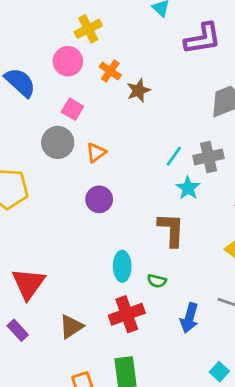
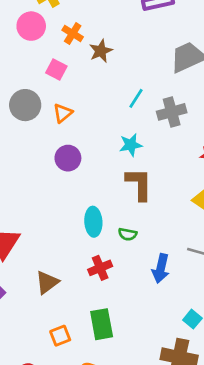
pink square: (72, 109) -> (56, 70), moved
cyan line: (174, 156) -> (136, 98), moved
cyan star: (188, 188) -> (131, 145), moved, turned 30
red cross: (127, 314) -> (100, 268), size x0.7

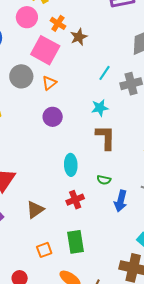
pink square: (56, 70) -> (45, 50), size x1.8
green semicircle: (128, 234) -> (104, 180), moved

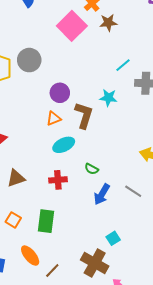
gray circle: (21, 76) -> (29, 60), moved
orange triangle: (49, 83) -> (54, 119), moved
brown L-shape: (106, 137) -> (84, 115), moved
cyan ellipse: (71, 165) -> (64, 145), turned 50
orange square: (44, 250) -> (13, 220), turned 35

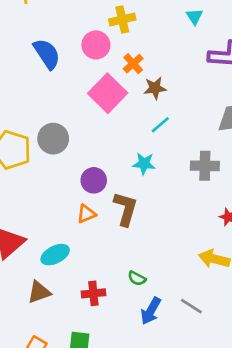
cyan line: (123, 65) -> (160, 125), moved
cyan star: (108, 98) -> (144, 164), moved
cyan ellipse: (64, 145) -> (55, 255), moved

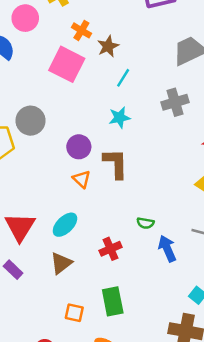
pink circle: (96, 45) -> (25, 18), moved
orange triangle: (86, 214) -> (82, 179), turned -36
blue arrow: (151, 311) -> (167, 248), turned 145

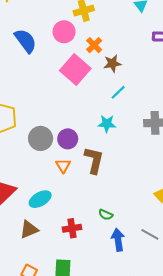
pink circle: (25, 18) -> (64, 32), moved
gray circle: (30, 121) -> (41, 138), moved

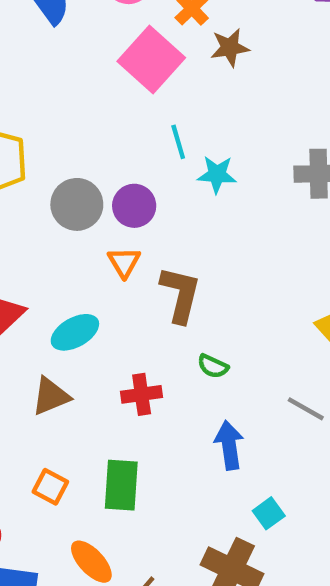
cyan line: (118, 92) -> (178, 142), moved, turned -63
brown L-shape: (94, 160) -> (180, 294), moved
blue arrow: (118, 240) -> (229, 445), moved

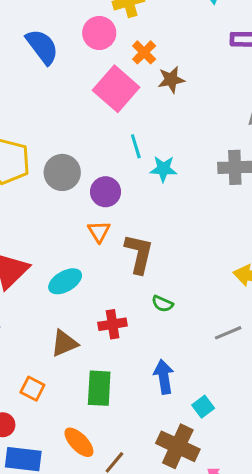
gray circle: (77, 204) -> (62, 172), moved
brown triangle: (51, 396) -> (64, 343), moved
gray line: (306, 409) -> (228, 333), turned -52
blue arrow: (229, 445) -> (164, 377), moved
orange square: (50, 487) -> (32, 389), moved

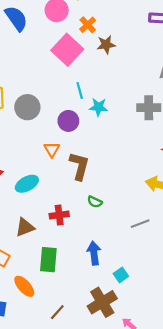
purple circle: (106, 192) -> (68, 121), moved
orange ellipse: (79, 442) -> (24, 286), moved
brown cross: (178, 446) -> (102, 302), turned 32

